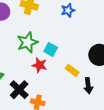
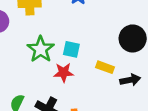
black arrow: (88, 86) -> (130, 80), turned -77

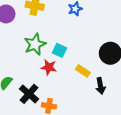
black arrow: (130, 80) -> (101, 86), turned 77

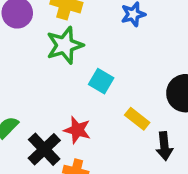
green star: (35, 44) -> (65, 45), moved
red star: (49, 67) -> (77, 130), moved

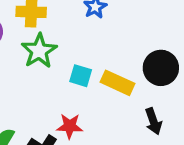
yellow rectangle: (137, 119) -> (117, 83), moved, size x1.4

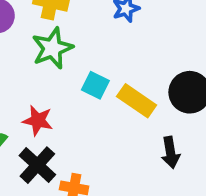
red star: (70, 126) -> (38, 120), moved

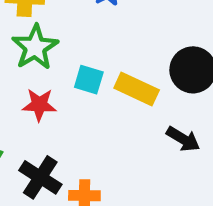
red star: (38, 120) -> (39, 105), moved
black arrow: (170, 152) -> (183, 139), turned -40

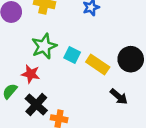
green star: (35, 47) -> (44, 46), moved
red star: (39, 105) -> (31, 74), moved

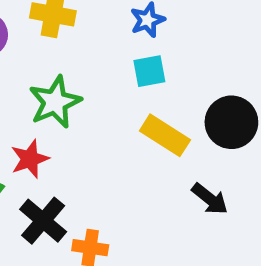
cyan square: (72, 55) -> (149, 71), moved, turned -35
red star: (31, 74) -> (30, 159), turned -30

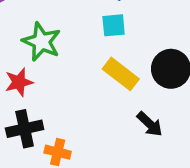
green star: (55, 102) -> (42, 42), turned -30
black cross: (43, 221) -> (25, 129), turned 32

